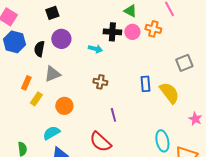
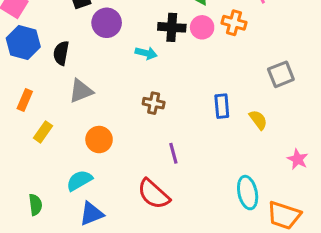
purple circle: (61, 39) -> (107, 23), moved
orange rectangle: (26, 83) -> (25, 100), moved
yellow semicircle: (169, 93) -> (258, 120), size x0.6
yellow rectangle: (36, 99) -> (43, 132), moved

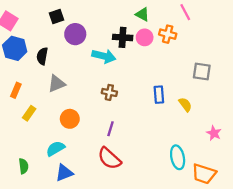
cyan arrow: (146, 53) -> (104, 56), size x1.5
gray square: (281, 74) -> (202, 72), turned 30
purple line: (173, 153) -> (110, 129), moved, turned 32

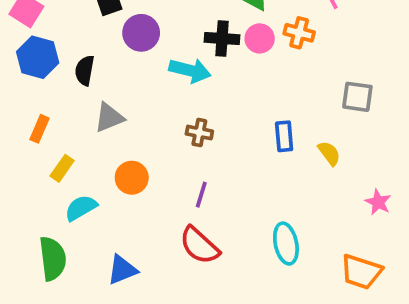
cyan semicircle: (55, 149) -> (81, 208), moved
cyan ellipse: (178, 157) -> (286, 244), moved
green semicircle: (24, 166) -> (53, 259), size x1.6

